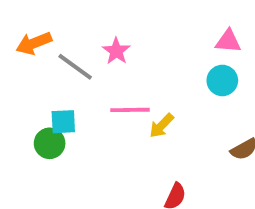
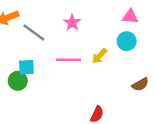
pink star: (116, 51) -> (72, 23), moved
yellow arrow: (161, 126) -> (99, 56), moved

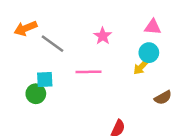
pink star: (72, 23) -> (103, 36), moved
yellow arrow: (99, 56) -> (141, 67), moved

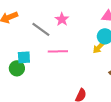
pink star: (103, 36) -> (62, 19), moved
gray line: (53, 44) -> (41, 29), moved

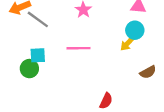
gray line: (41, 29) -> (38, 19), moved

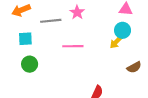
gray line: (38, 19) -> (51, 21), moved, turned -42
cyan square: (38, 55) -> (25, 39), moved

